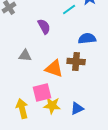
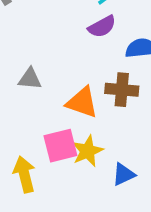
purple semicircle: (44, 26) -> (102, 27), moved, turned 91
yellow star: (52, 105) -> (88, 151), moved, turned -30

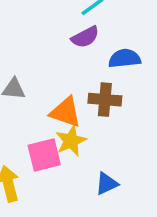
yellow star: (88, 151) -> (71, 141), moved

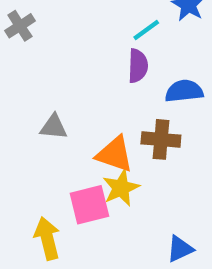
purple semicircle: (85, 37) -> (138, 66), turned -60
blue triangle: (107, 184) -> (180, 249), moved

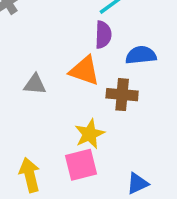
orange triangle: (115, 154) -> (84, 71), moved
pink square: (89, 205) -> (81, 165), moved

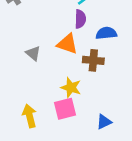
gray triangle: (35, 84) -> (33, 53), turned 35
yellow star: (90, 134) -> (71, 88), turned -30

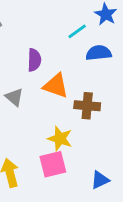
purple semicircle: (80, 19) -> (34, 60), moved
blue semicircle: (106, 33) -> (99, 53), moved

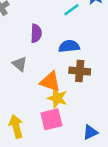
blue semicircle: (99, 53) -> (69, 46), moved
orange triangle: (56, 86) -> (50, 82), moved

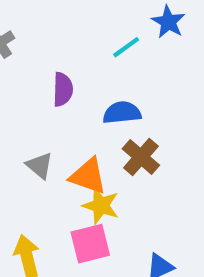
gray triangle: (20, 64) -> (40, 165), moved
brown cross: (80, 71) -> (141, 157), turned 36

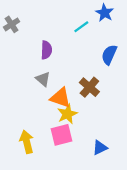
blue semicircle: (122, 113) -> (109, 55), moved, turned -60
gray triangle: (40, 165) -> (43, 79), moved
yellow star: (101, 206) -> (67, 114), turned 30

